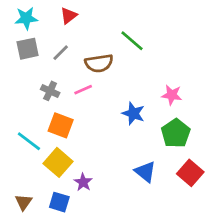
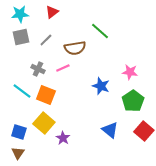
cyan line: (29, 141) -> (22, 91), moved
blue square: (59, 202) -> (19, 132), moved

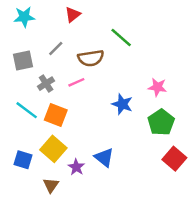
red triangle: (52, 12) -> (73, 15), moved
gray square: (21, 37) -> (23, 61), moved
gray cross: (38, 69) -> (46, 84), turned 32
blue triangle: (110, 130) -> (104, 157), moved
brown triangle: (18, 153) -> (51, 185), moved

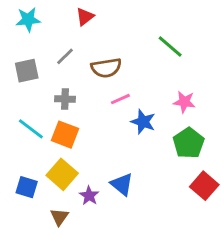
green line: (121, 38) -> (170, 46), moved
pink line: (76, 82) -> (120, 99), moved
gray cross: (46, 84) -> (65, 99), moved, turned 35

